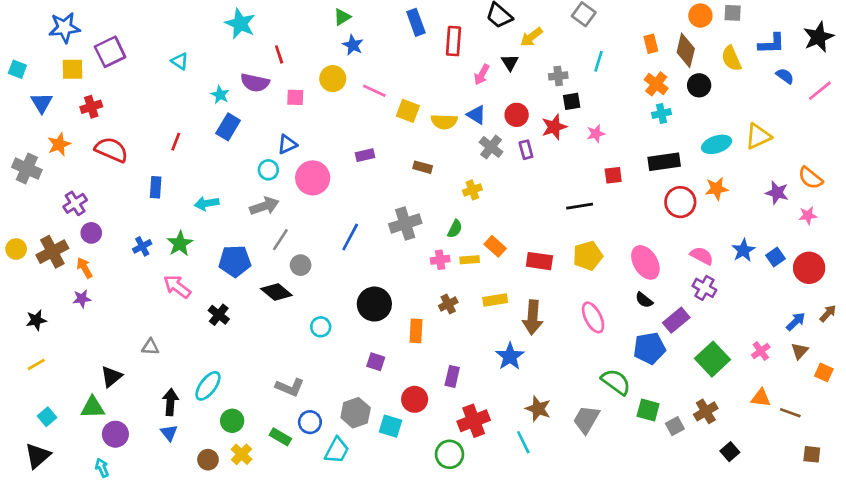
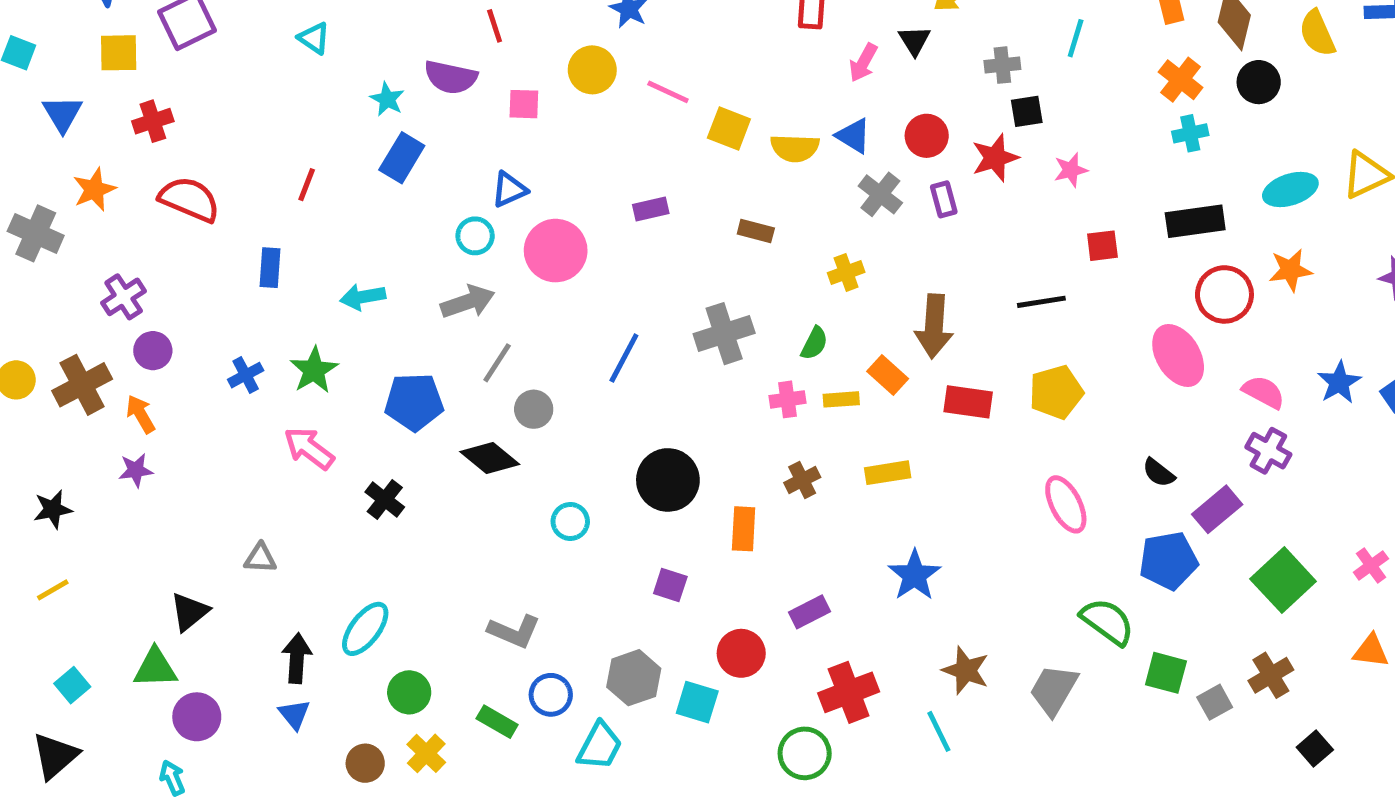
pink ellipse: (645, 262) -> (1178, 355), moved
brown arrow: (533, 317) -> (934, 326), moved
purple rectangle: (452, 376) -> (809, 612), turned 50

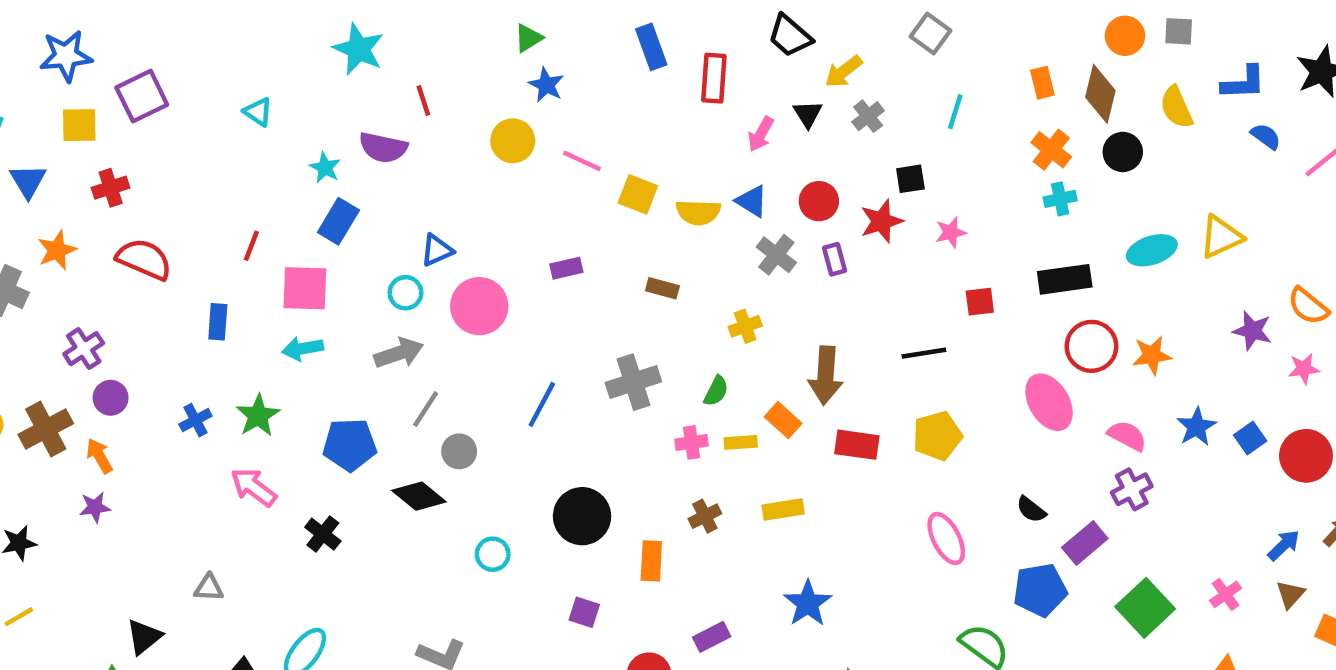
gray cross: (1002, 65) -> (868, 116), moved, turned -32
pink square: (524, 104) -> (305, 288), moved, size x1.6
orange star: (1290, 270) -> (1152, 355), moved
purple cross: (1268, 451) -> (1132, 489), turned 33

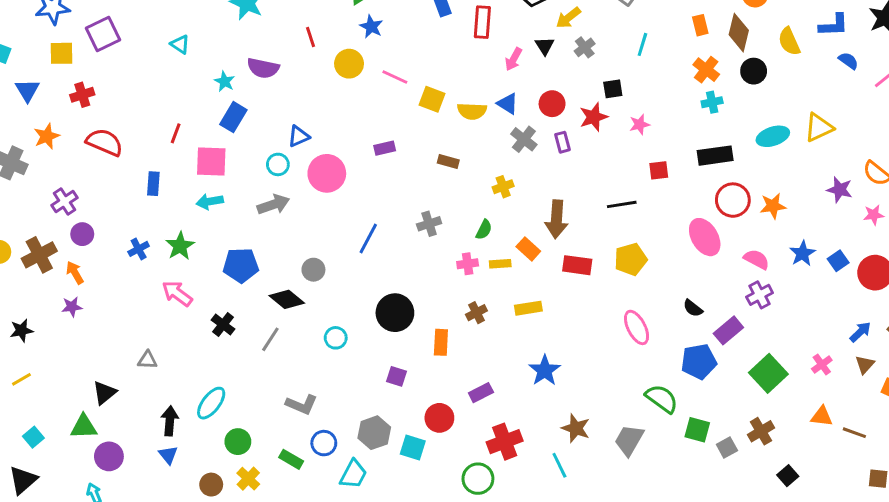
red line: (423, 101) -> (310, 37), moved
gray cross: (633, 382) -> (429, 224), size x0.7
gray line: (426, 409) -> (270, 339), moved

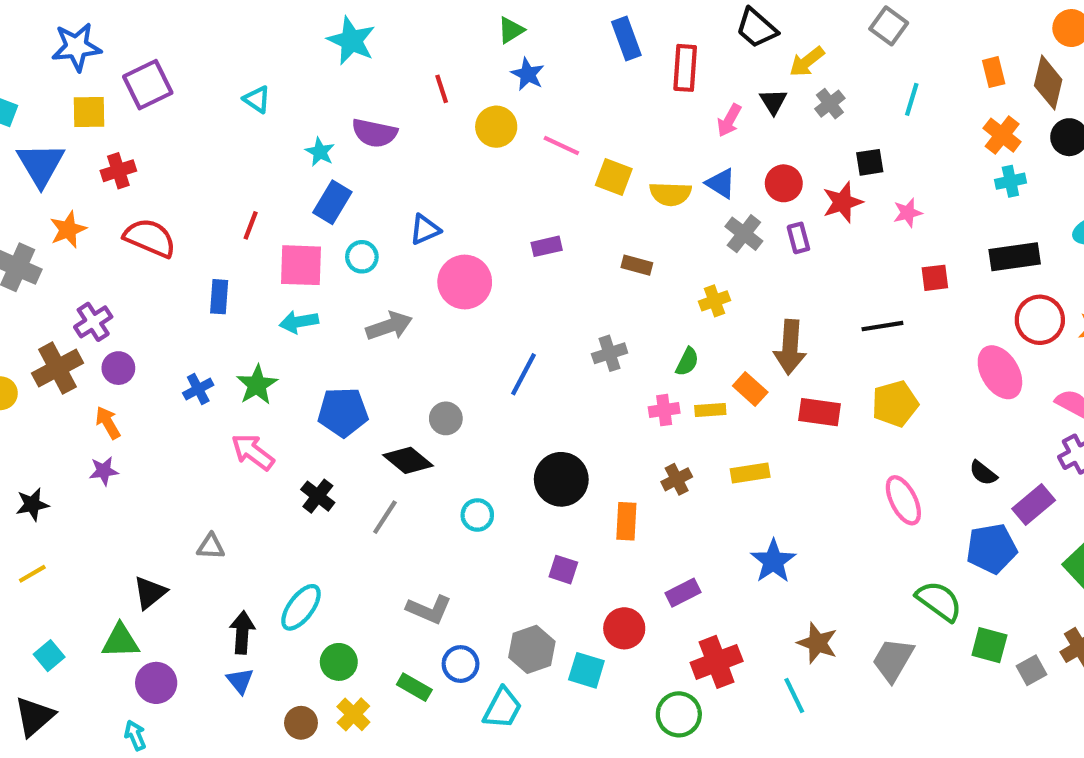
blue triangle: (27, 90) -> (41, 164), size x1.4
cyan circle: (278, 164) -> (362, 257), moved
brown cross: (39, 255) -> (58, 368), moved

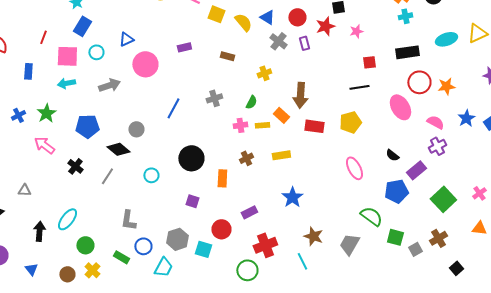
yellow semicircle: (670, 194) -> (243, 22), turned -132
black line: (882, 326) -> (359, 87), moved
gray L-shape: (429, 609) -> (128, 220), turned 75
blue triangle: (240, 681) -> (31, 269), moved

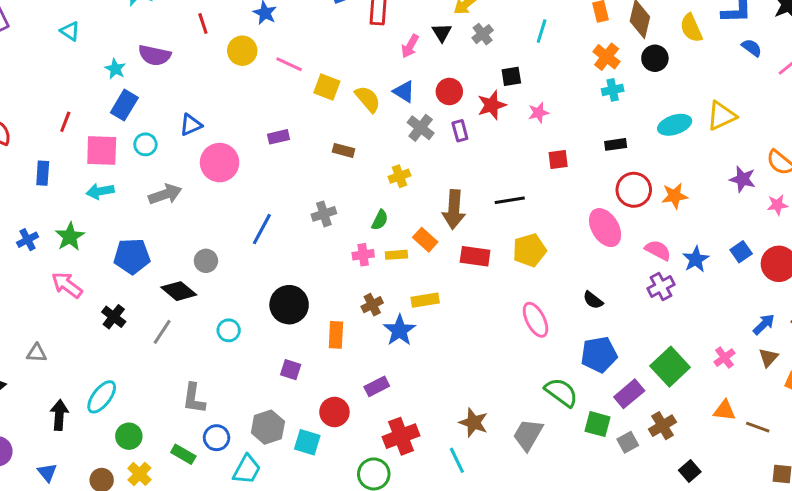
black rectangle: (407, 52) -> (616, 144), size x0.6
black line: (359, 87) -> (510, 200), moved
blue star: (466, 118) -> (696, 259), moved
purple rectangle: (416, 170) -> (629, 394), moved
blue star: (292, 197) -> (399, 330), moved

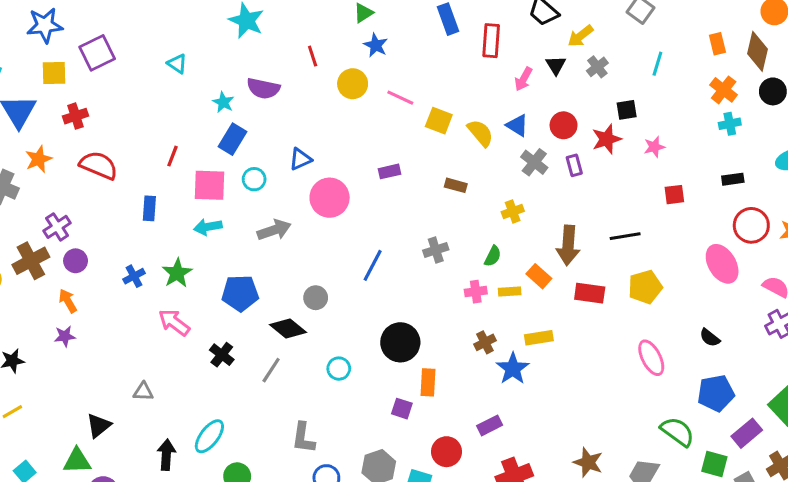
orange rectangle: (336, 335) -> (428, 382), moved

